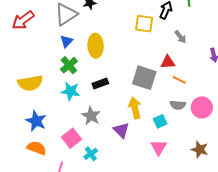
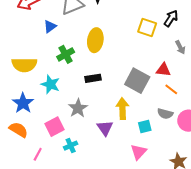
blue triangle: (66, 41) -> (50, 26), moved
cyan star: (70, 91) -> (50, 84), moved

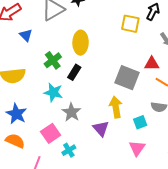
blue triangle: (50, 26) -> (26, 35), moved, turned -32
black rectangle: (93, 78) -> (74, 72), moved, turned -42
cyan star: (50, 84) -> (53, 92), moved

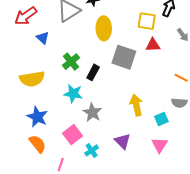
yellow ellipse: (81, 43) -> (104, 28), moved
red triangle: (152, 64) -> (153, 45), moved
gray square: (127, 78) -> (124, 57), moved
purple triangle: (101, 129) -> (123, 141), moved
orange semicircle: (15, 141) -> (38, 144), turned 30

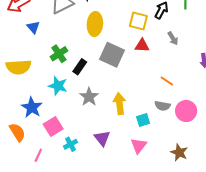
gray star: (92, 112) -> (89, 97), moved
blue star: (37, 117) -> (32, 107), moved

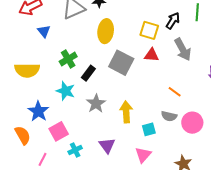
gray arrow: (173, 38) -> (183, 49), size x1.6

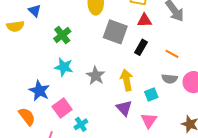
yellow semicircle: (27, 70) -> (15, 26), moved, size x0.7
black rectangle: (88, 73) -> (141, 47), moved
purple triangle: (107, 146) -> (124, 108), moved

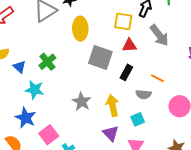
blue triangle: (35, 11) -> (19, 67), moved
cyan star: (64, 67) -> (35, 90), moved
gray semicircle: (170, 79) -> (144, 94), moved

